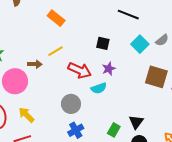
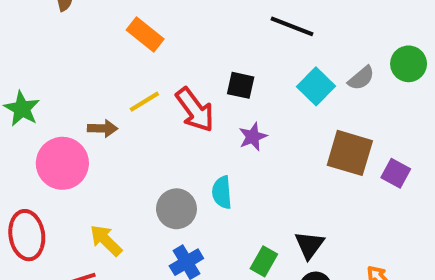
red arrow: (80, 70) -> (195, 110), moved, turned 30
cyan semicircle: (99, 88) -> (222, 192), moved, turned 105
yellow arrow: (26, 115) -> (106, 240), moved

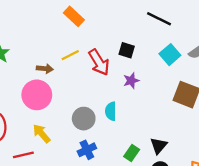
pink circle: (62, 163) -> (37, 95), moved

